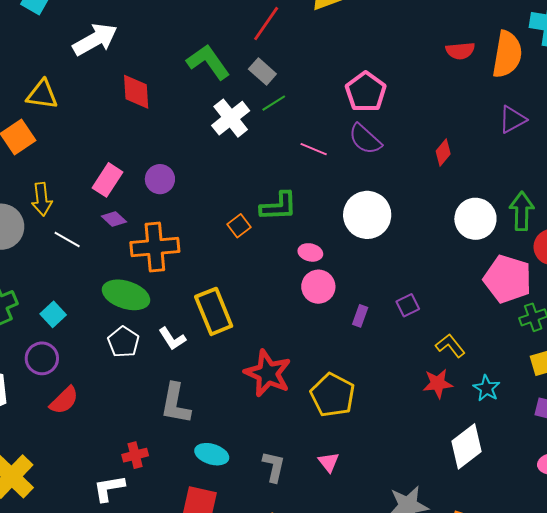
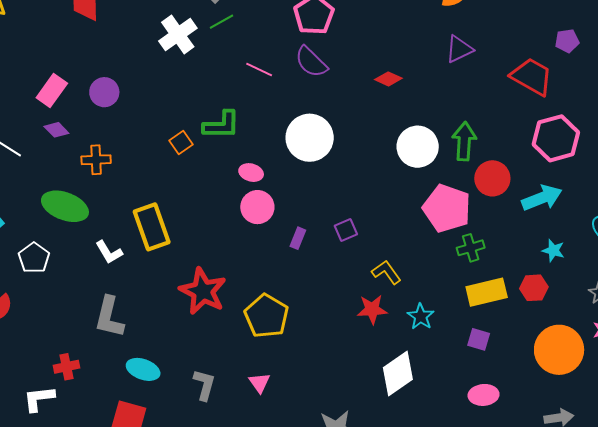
red diamond: (443, 152) -> (388, 79), turned 72
orange cross: (155, 247) -> (96, 160), size x0.6
white pentagon: (123, 342) -> (34, 258), moved

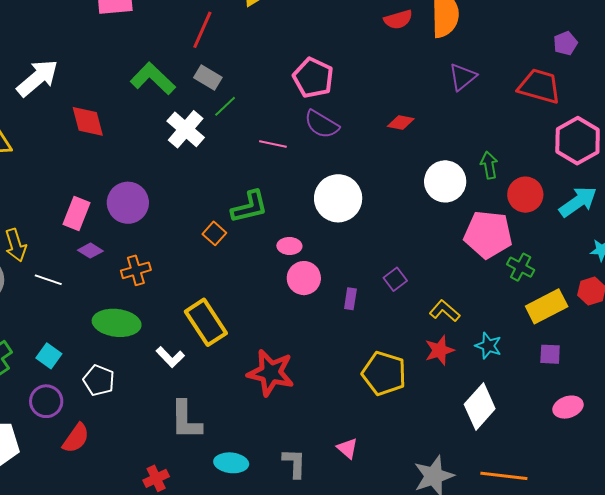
purple circle: (104, 92) -> (128, 203), size x1.4
green arrow: (464, 141) -> (489, 165), size x0.7
green cross: (471, 248) -> (521, 267), turned -32
yellow pentagon: (267, 316) -> (384, 373), moved

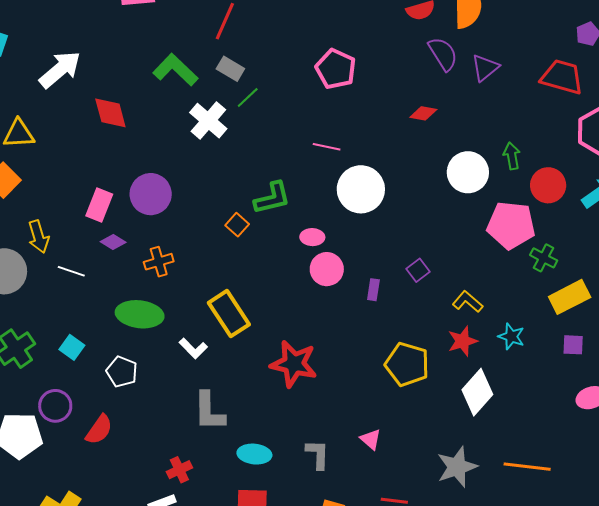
purple semicircle: (322, 124) -> (443, 54), moved, turned -153
pink line: (273, 144) -> (327, 147), moved
purple circle: (46, 401) -> (55, 406), moved
white diamond: (480, 406) -> (477, 392), moved

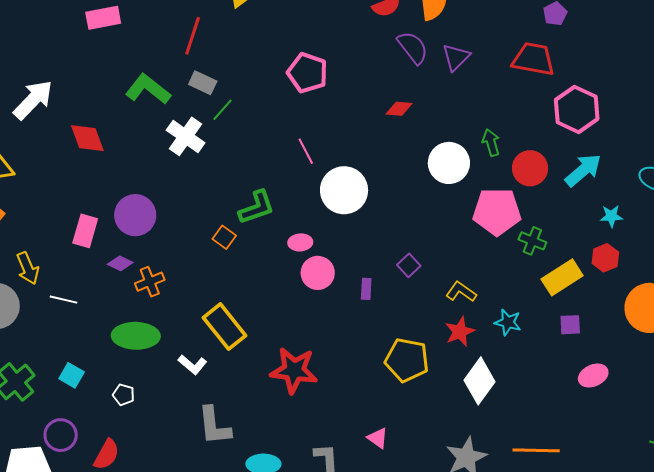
pink line: (327, 147) -> (306, 151), turned 56
purple diamond: (113, 242) -> (120, 263), moved
white pentagon: (122, 372) -> (124, 395), size x0.7

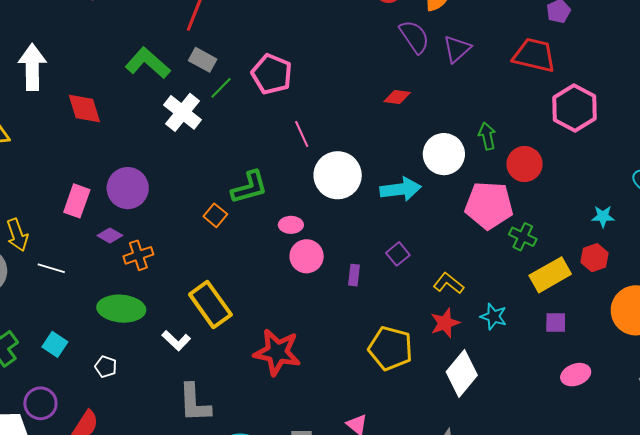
pink pentagon: (307, 73) -> (272, 74), moved
white arrow: (33, 100) -> (32, 67), turned -48
cyan arrow: (583, 170) -> (401, 189), moved, turned 30

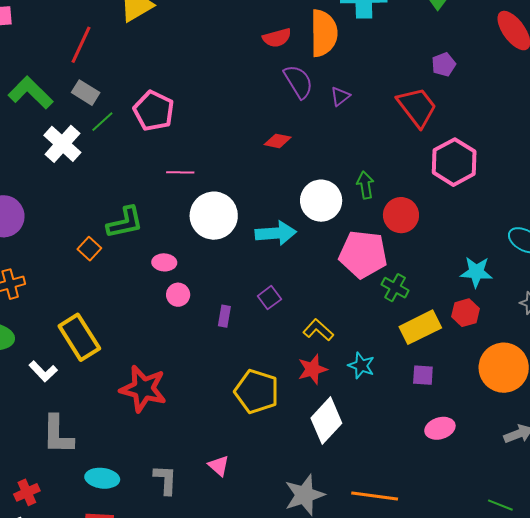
purple triangle: (457, 49) -> (340, 96), size x0.7
red trapezoid: (534, 55) -> (417, 107), turned 36
pink line: (302, 134) -> (180, 172), turned -68
cyan star: (603, 216) -> (476, 272), size x1.4
pink circle: (307, 256) -> (178, 295), size x0.7

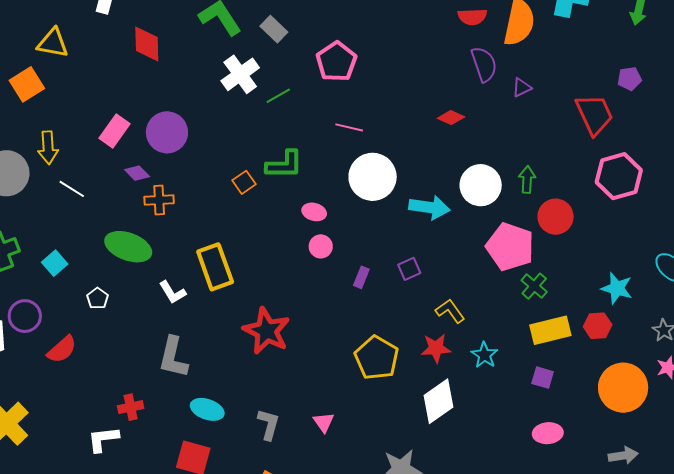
green line: (102, 122) -> (278, 96), moved

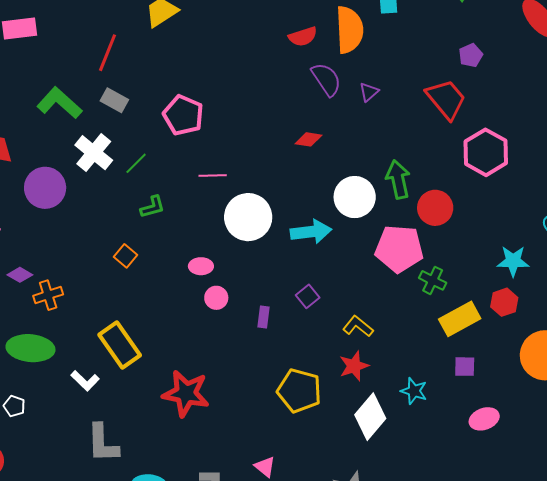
purple circle: (167, 132) -> (45, 188), moved
green L-shape: (284, 165) -> (153, 207), moved, size x0.7
green arrow: (527, 180) -> (398, 179), size x1.4
cyan star: (484, 355) -> (414, 391), moved

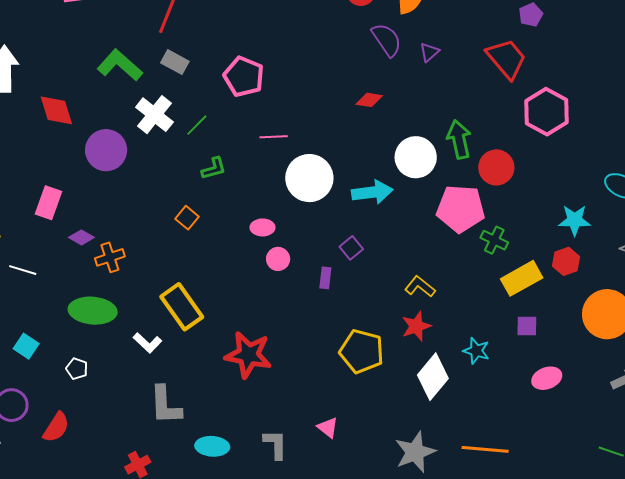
purple square: (308, 296) -> (351, 248), moved

